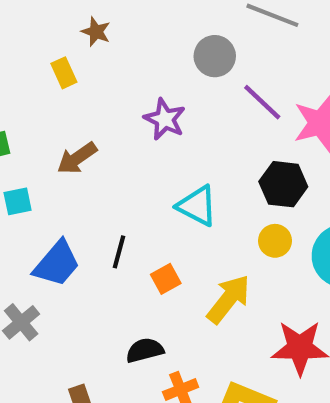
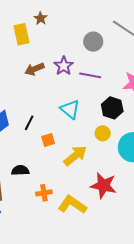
yellow rectangle: (64, 73) -> (22, 34), size x1.5
purple line: (262, 102) -> (90, 75), moved, turned -45
brown arrow: (77, 158) -> (34, 69), moved
black semicircle: (145, 350) -> (20, 170), moved

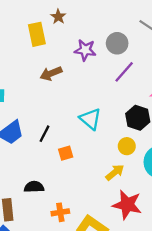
purple star: (64, 66) -> (85, 50), moved, turned -30
purple line: (90, 75) -> (124, 72), moved, turned -60
yellow arrow: (75, 156) -> (115, 172), moved, size x0.7

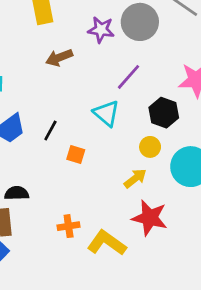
gray circle: (117, 43) -> (140, 22), size x1.4
purple line: (124, 72) -> (129, 77), moved
orange square: (66, 153) -> (76, 154), turned 32
black semicircle: (34, 187) -> (17, 193), moved

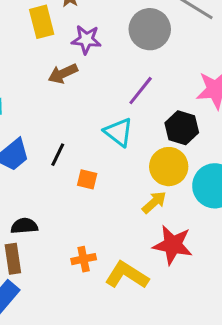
purple star: (101, 30) -> (86, 40), moved
yellow circle: (150, 147) -> (169, 167), size x1.6

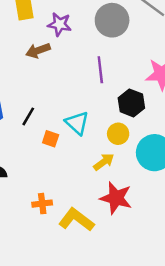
purple line: (141, 91) -> (100, 70), turned -50
cyan triangle: (118, 132) -> (77, 123), moved
yellow circle: (169, 167) -> (118, 134), size x0.7

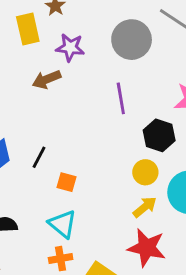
cyan triangle: (77, 123) -> (63, 224), moved
yellow arrow: (104, 162) -> (145, 207), moved

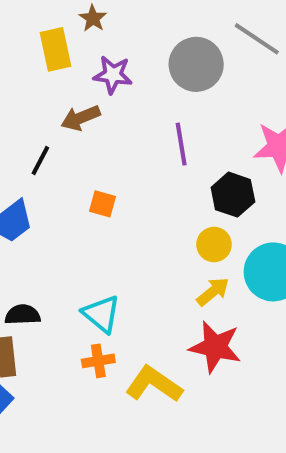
black line: (39, 157) -> (40, 161), moved
orange square: (67, 182) -> (103, 204), moved

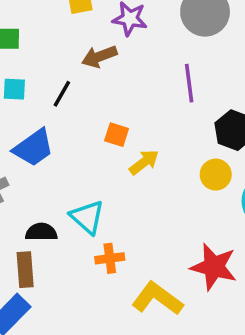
yellow arrow: (213, 292) -> (144, 162), moved
cyan triangle: (101, 314) -> (87, 217), moved
orange cross: (98, 361) -> (110, 258), moved

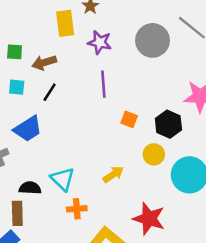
brown arrow: (99, 57) -> (44, 63), moved
purple line: (189, 83) -> (103, 84), moved
orange square: (117, 135) -> (129, 119), moved
yellow arrow: (144, 162) -> (113, 174), moved

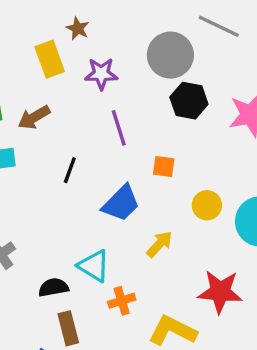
black line: (50, 92) -> (70, 170), moved
black hexagon: (168, 124) -> (189, 101), moved
blue trapezoid: (28, 129) -> (121, 203), moved
brown rectangle: (17, 213) -> (68, 328), moved

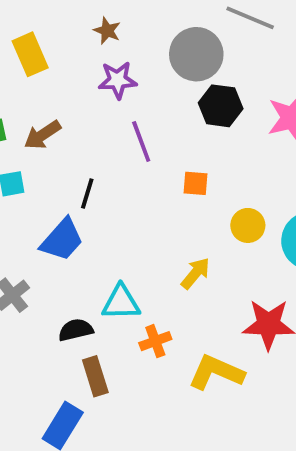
brown star: (78, 28) -> (107, 31), moved
yellow rectangle: (50, 59) -> (30, 54), moved
blue trapezoid: (121, 203) -> (62, 240), moved
cyan triangle: (94, 266) -> (121, 303), turned -30

